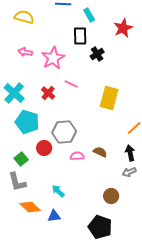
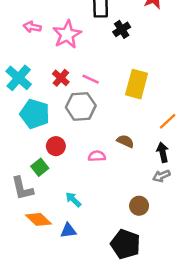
pink line: (71, 84) -> (91, 79), moved
gray hexagon: (64, 132) -> (81, 106), moved
brown semicircle: (100, 152) -> (125, 141), moved
green square: (21, 159) -> (40, 167), moved

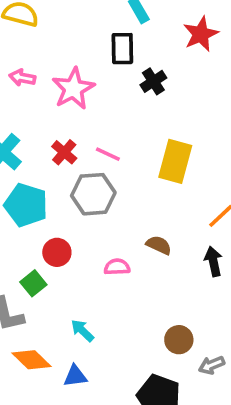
gray arrow: (161, 176) -> (212, 365), moved

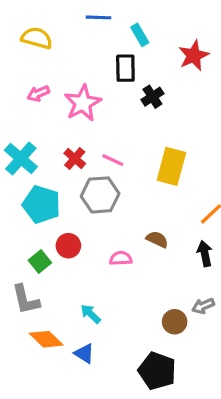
pink arrow: (22, 78) -> (38, 94), turned -35
green square: (33, 283) -> (40, 262), moved
gray arrow: (212, 365) -> (203, 306), moved
blue triangle: (75, 376) -> (84, 353), turned 40

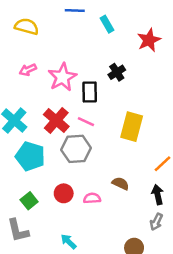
black rectangle: (125, 68) -> (90, 92), moved
red cross: (75, 158) -> (56, 120), size x1.5
red circle: (68, 246) -> (64, 193), moved
gray arrow: (203, 306) -> (156, 222), moved, turned -42

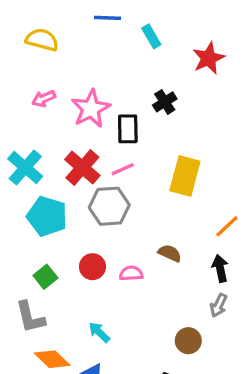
pink line: (86, 122) -> (123, 169), turned -49

